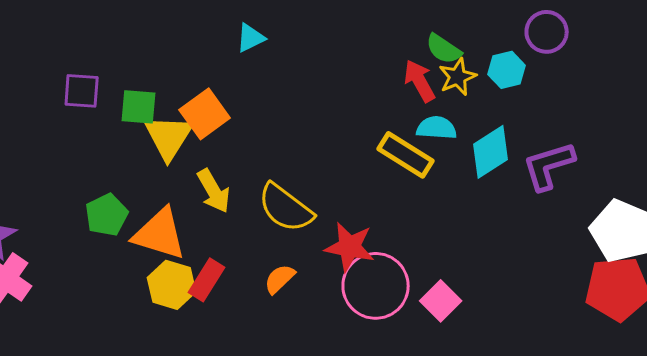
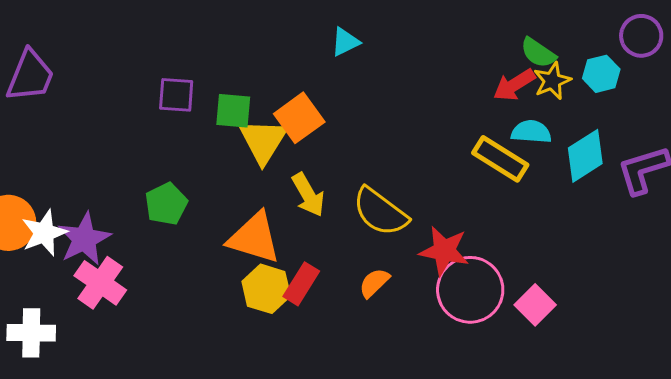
red arrow: (420, 81) -> (514, 85), turned -93
green pentagon: (107, 215) -> (166, 204), moved

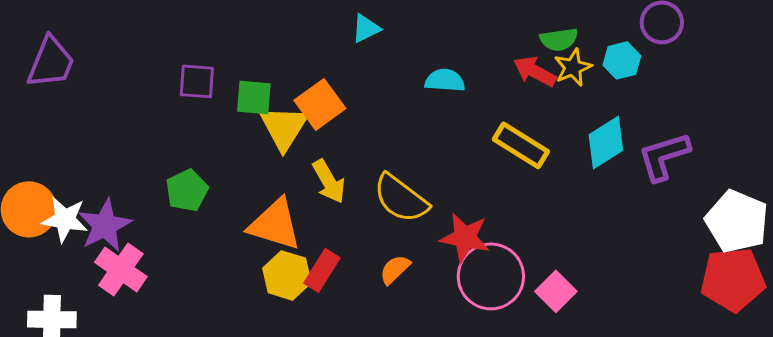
green semicircle: (538, 53) -> (559, 39), turned -42
red arrow: (514, 85) -> (535, 71), turned 60
cyan semicircle: (531, 132) -> (445, 80), moved
white star: (44, 233) -> (65, 219), turned 30

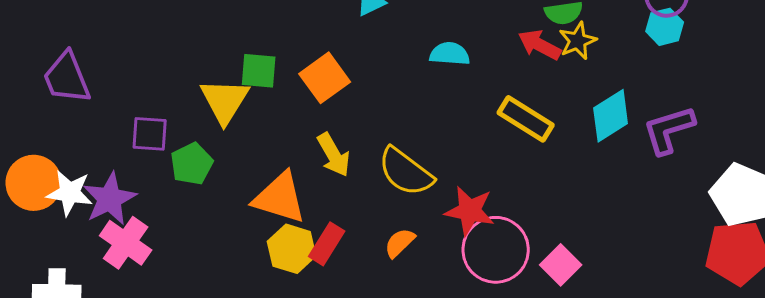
cyan hexagon: (622, 60) -> (665, 27), moved
purple trapezoid: (51, 62) -> (67, 78), moved, turned 136
purple square: (197, 81) -> (150, 134), moved
yellow triangle: (284, 127) -> (225, 101), moved

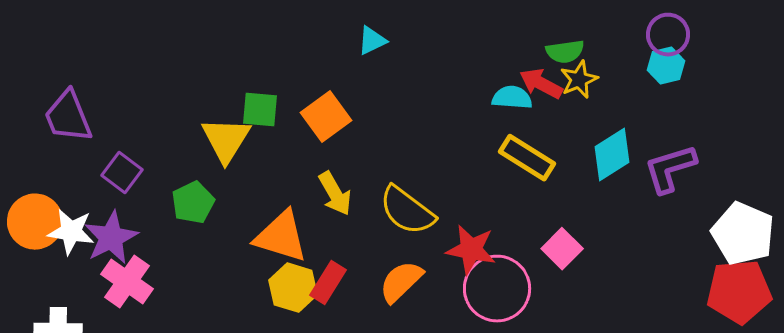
cyan semicircle: (450, 54) -> (512, 98), moved
purple square: (150, 134) -> (122, 173), moved, turned 33
orange semicircle: (400, 243) -> (401, 282), size x1.4
pink square: (561, 265) -> (562, 249), moved

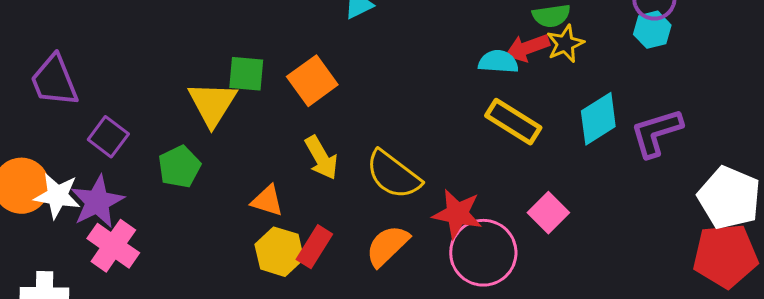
red arrow: (541, 84) -> (527, 48), turned -48
orange triangle: (281, 237) -> (267, 201), size x0.6

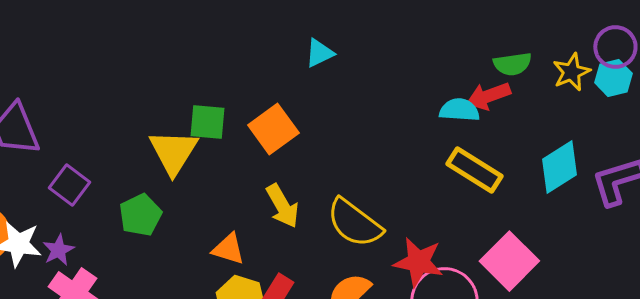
yellow star: (565, 44) -> (571, 72), moved
purple star: (97, 202) -> (58, 250), size x0.6
pink square: (548, 213) -> (509, 261), size x1.4

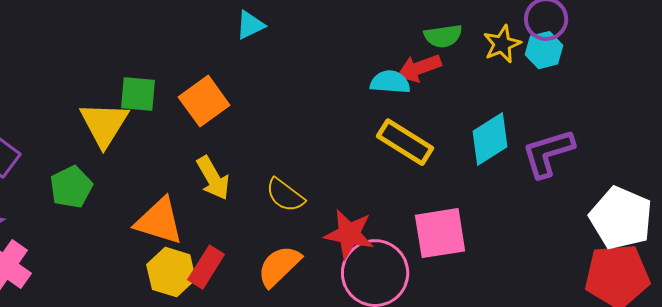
yellow semicircle: (354, 223) -> (285, 195), size x0.7
orange triangle: (228, 249) -> (159, 221), size x1.5
pink square: (509, 261) -> (440, 233), turned 36

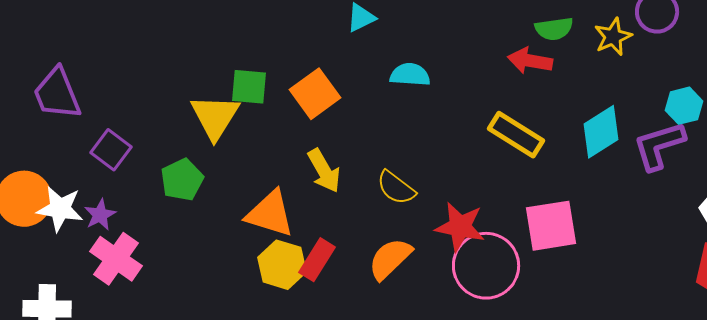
cyan hexagon: (544, 50) -> (684, 106), moved
red arrow: (419, 68) -> (530, 61), turned 30
cyan semicircle: (390, 82) -> (410, 75), moved

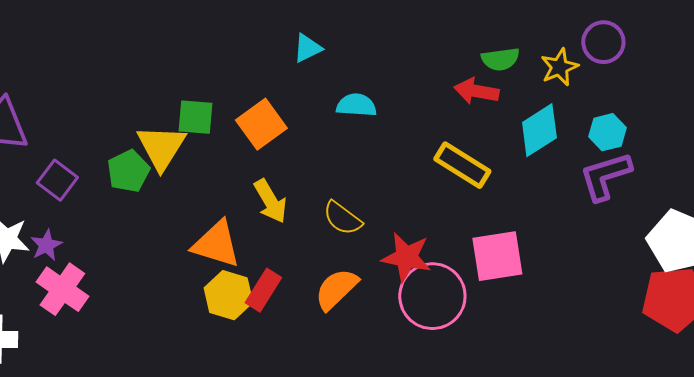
cyan hexagon: (684, 106) -> (607, 132), moved
cyan diamond: (601, 132) -> (539, 130), moved
green pentagon: (182, 180) -> (128, 171), moved

